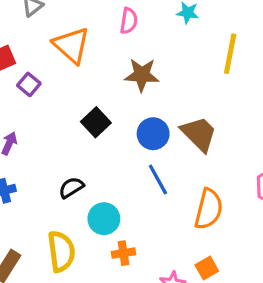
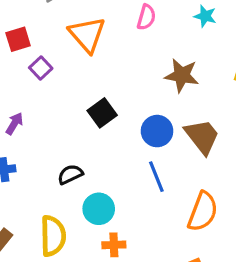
brown star: (142, 75) -> (182, 75), moved

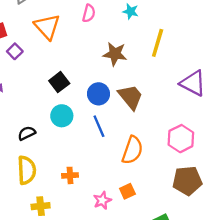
black semicircle: (70, 174) -> (27, 133), moved
cyan circle: (99, 209) -> (62, 116), moved

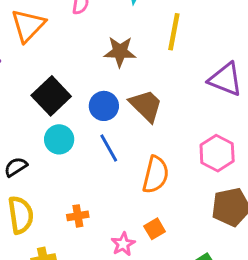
orange triangle: (47, 27) -> (28, 25), turned 32
black square: (59, 82) -> (51, 96), size x1.4

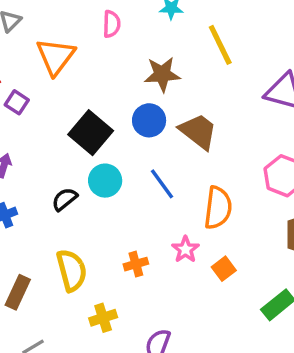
yellow line: (174, 32) -> (220, 45), turned -30
blue circle: (104, 106) -> (149, 120), moved
black semicircle: (16, 167) -> (65, 199), moved
pink star: (123, 244) -> (185, 249), moved

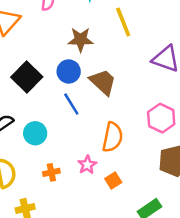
cyan circle: (105, 181) -> (35, 133), moved
blue line: (162, 184) -> (71, 104), moved

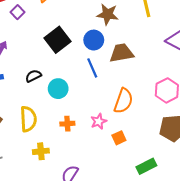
brown trapezoid: (103, 82) -> (122, 53), turned -60

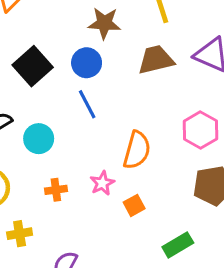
brown trapezoid: (122, 53) -> (156, 60), moved

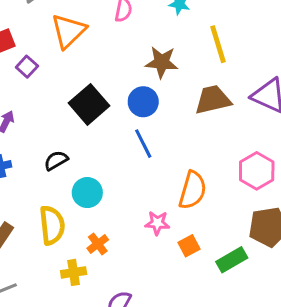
cyan circle: (39, 139) -> (87, 193), moved
pink star: (102, 183) -> (157, 223), turned 30
orange cross: (56, 190) -> (98, 244), moved, turned -30
green rectangle: (178, 245) -> (232, 260), moved

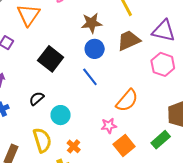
blue circle: (143, 102) -> (95, 49), moved
pink hexagon: (257, 171) -> (163, 64), moved
orange semicircle: (193, 190) -> (127, 100), turned 35
orange square: (189, 246) -> (124, 145), moved, size x1.5

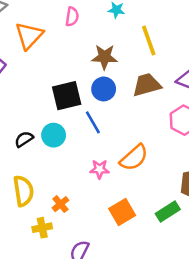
black square: (51, 59) -> (67, 96), moved, turned 30
cyan circle: (61, 115) -> (54, 135), moved
pink star: (109, 126) -> (100, 169), moved

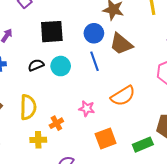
brown trapezoid: (147, 85) -> (121, 44), moved, turned -135
blue circle: (104, 89) -> (94, 33), moved
black square: (67, 96) -> (52, 32), moved
pink star: (100, 169) -> (87, 109), moved

